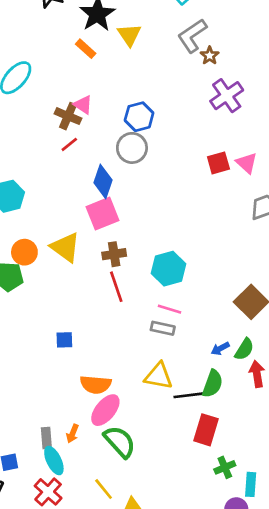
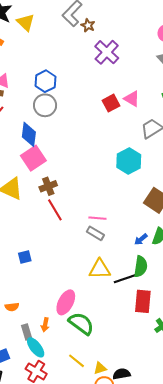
cyan hexagon: (168, 269) -> (129, 161), moved
gray rectangle: (163, 328) -> (95, 233), turned 30
orange semicircle: (96, 385) -> (12, 307), moved, size x0.6

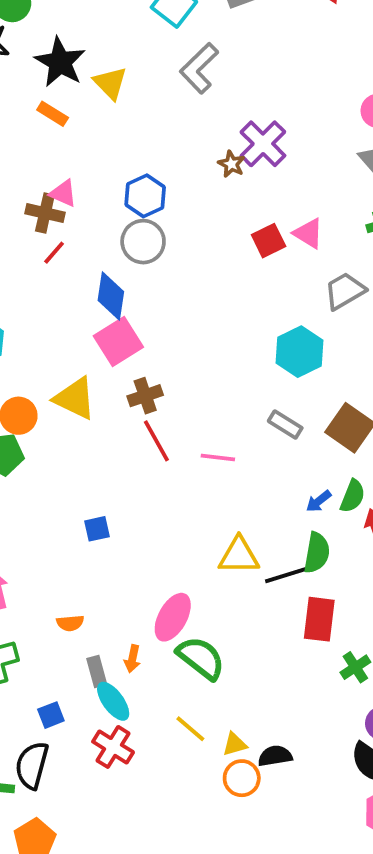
brown star: (88, 25) -> (231, 164), moved
pink line: (97, 218) -> (218, 458), moved
gray rectangle: (95, 233) -> (285, 425), moved

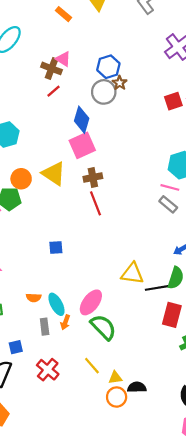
brown star: (231, 164) -> (120, 83), moved
pink line: (218, 458) -> (170, 187), moved
cyan ellipse: (113, 701) -> (56, 304), moved

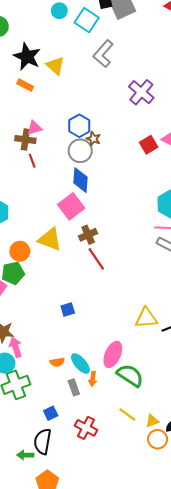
pink triangle: (63, 59) -> (35, 128), turned -35
red line: (54, 91) -> (32, 161), turned -56
blue diamond: (82, 120) -> (81, 180), moved

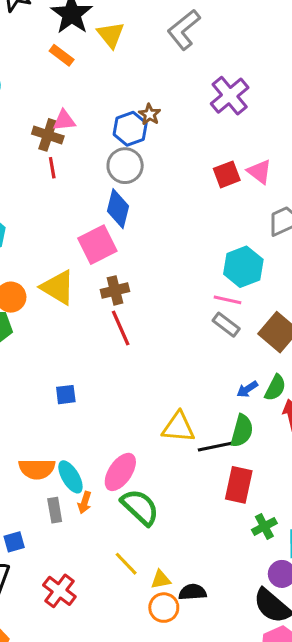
brown star: (93, 139) -> (150, 114), moved
orange semicircle: (57, 362) -> (37, 469), size x1.6
red cross: (86, 428) -> (59, 591), moved

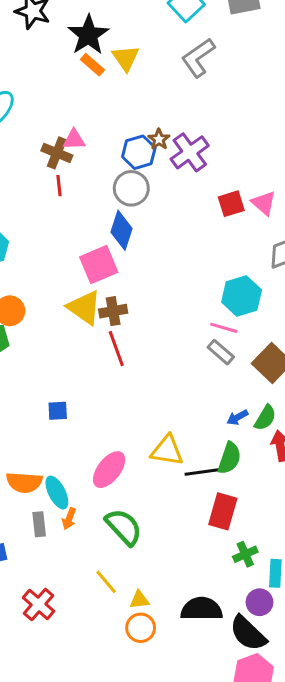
orange rectangle: (62, 55) -> (92, 65), moved
purple cross: (230, 96) -> (190, 152), moved
yellow triangle: (58, 287) -> (84, 308), moved
pink ellipse: (120, 472) -> (109, 470), moved
black semicircle: (193, 592) -> (202, 609), moved, size x1.5

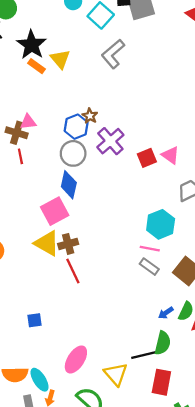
purple cross: (190, 152) -> (110, 141), moved
yellow triangle: (167, 450) -> (116, 374), moved, turned 45

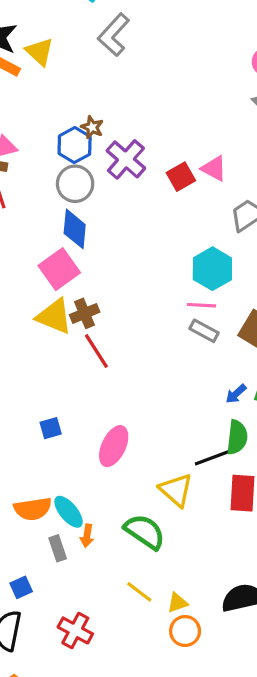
pink ellipse: (76, 360) -> (114, 446), moved

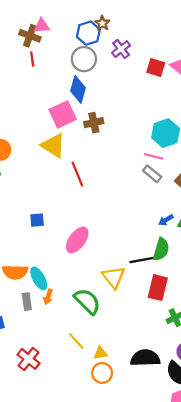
purple cross: (126, 159) -> (121, 49), size x0.7
red square: (181, 177) -> (156, 67), turned 36
brown cross: (85, 313) -> (94, 123), moved

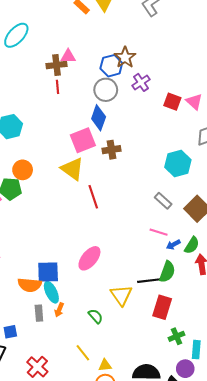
brown star: (102, 23) -> (125, 57), size x1.5
brown cross: (30, 36) -> (57, 65), turned -30
pink line: (154, 156) -> (159, 232), moved
blue square: (37, 220) -> (48, 272), moved, size x1.6
green semicircle: (87, 301) -> (96, 316), size x0.6

